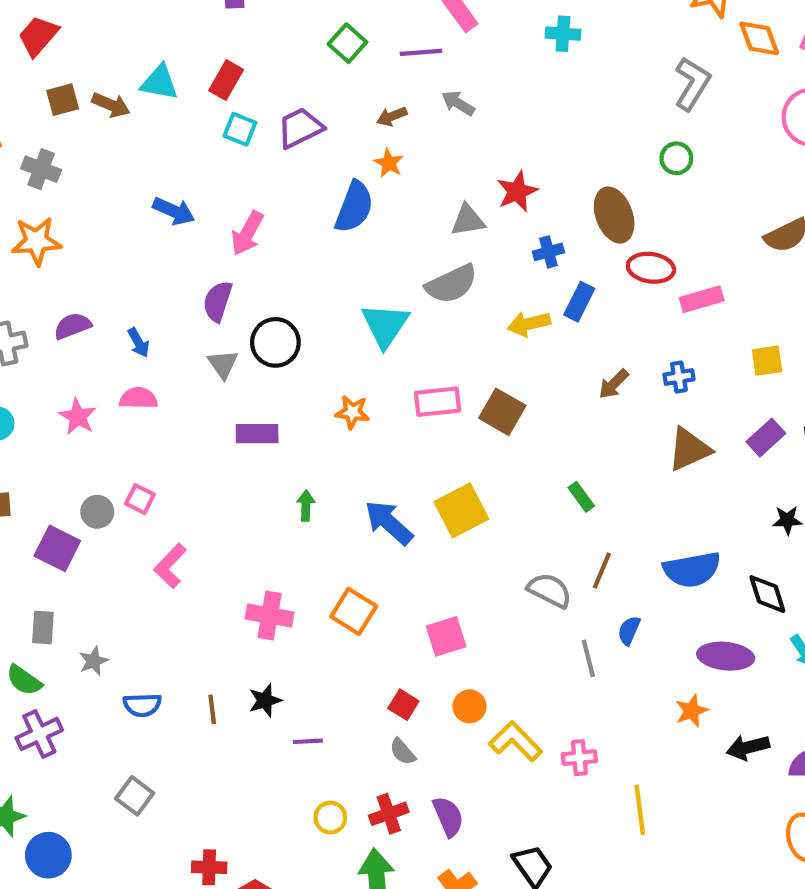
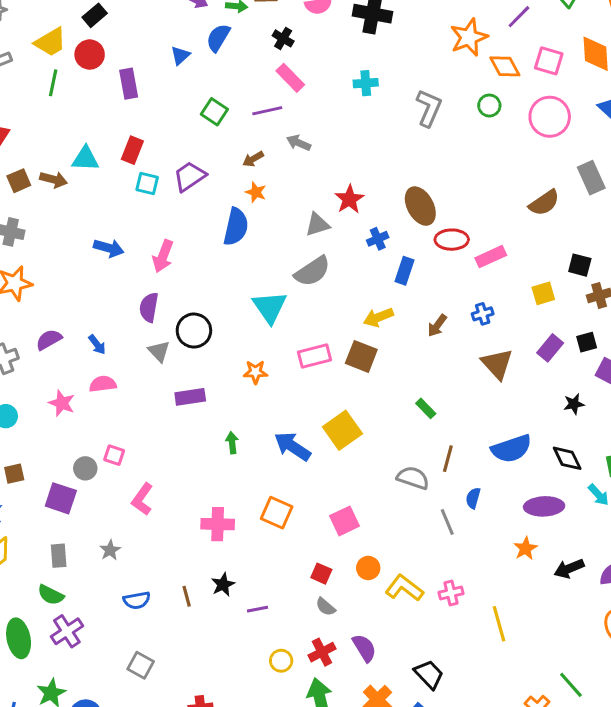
gray L-shape: (692, 84) -> (429, 108), moved
green circle: (676, 158) -> (489, 106), moved
yellow arrow: (529, 324) -> (378, 317), moved
brown triangle: (689, 449) -> (497, 364), turned -40
gray star: (93, 661) -> (110, 550), moved

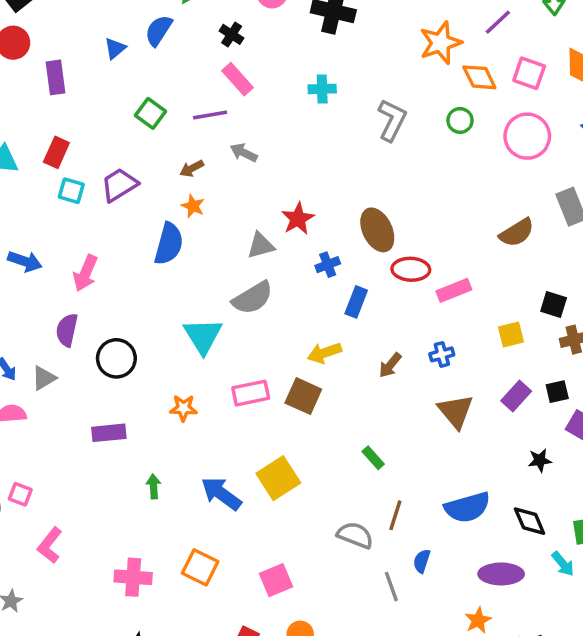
gray triangle: (159, 351) -> (44, 378), moved, turned 40

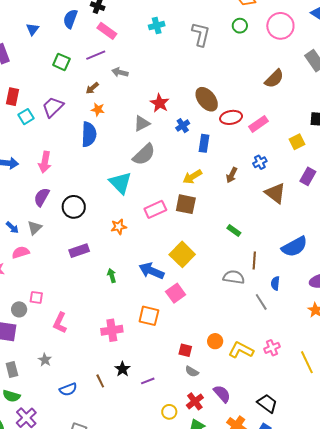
blue semicircle: (159, 30) -> (70, 19), moved
cyan square: (71, 191) -> (26, 117), turned -35
brown semicircle: (517, 233) -> (274, 79), moved
purple semicircle: (67, 330) -> (42, 197), turned 30
pink square: (276, 580) -> (176, 293), moved

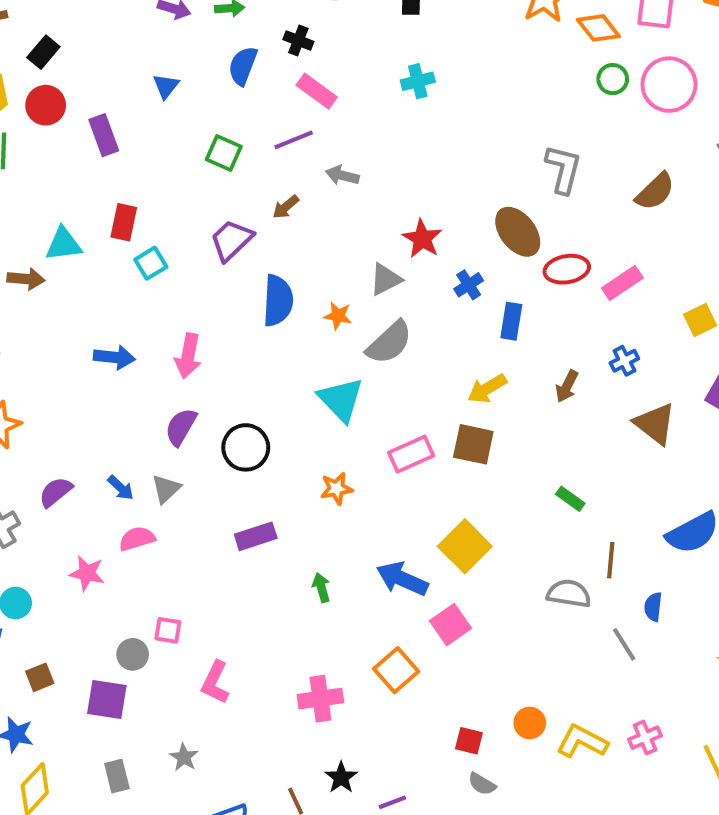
green circle: (240, 26) -> (613, 79), moved
gray L-shape: (201, 34) -> (563, 169), moved
purple trapezoid: (53, 107) -> (231, 240), moved
orange star: (98, 110) -> (338, 316), moved
orange square: (149, 316) -> (396, 670), turned 35

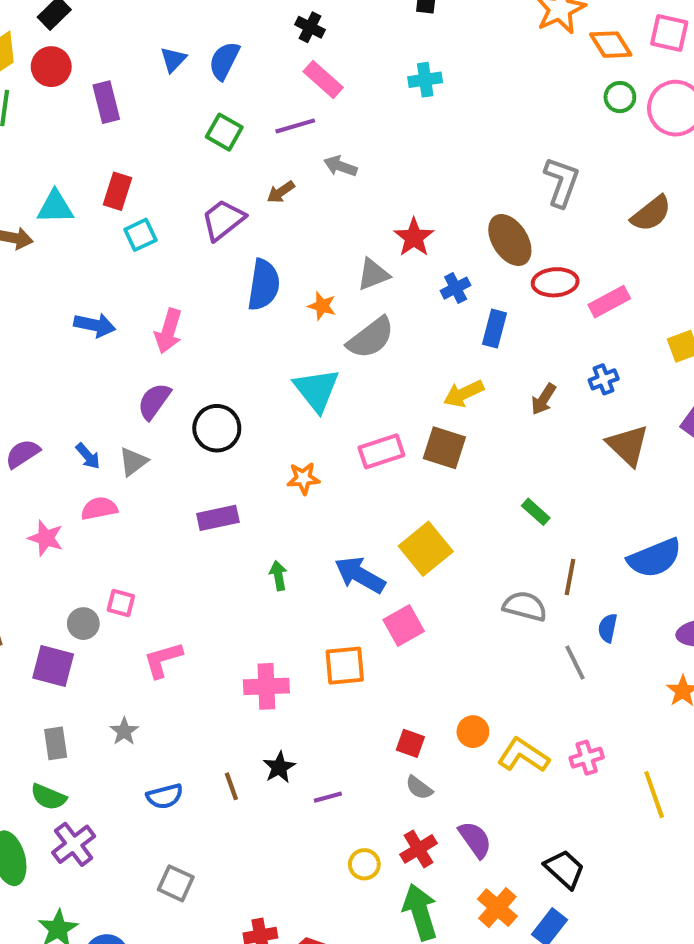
blue semicircle: (243, 66) -> (224, 61), moved
orange square: (396, 670) -> (345, 666), turned 30
pink L-shape: (215, 682) -> (163, 660), turned 42

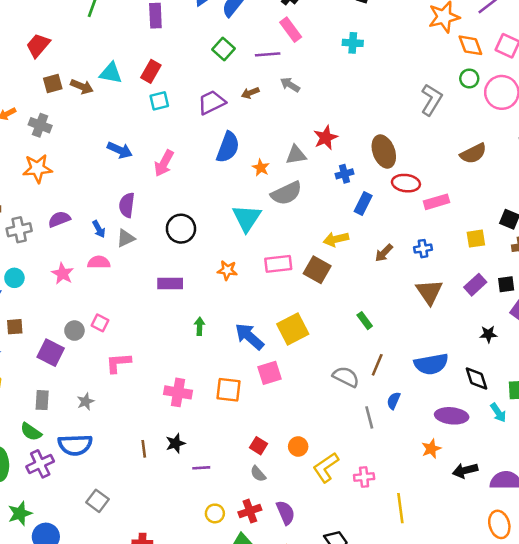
gray L-shape: (562, 182) -> (431, 100), moved
purple semicircle: (154, 401) -> (127, 205), moved, turned -40
yellow L-shape: (523, 755) -> (326, 467), turned -80
blue semicircle: (165, 796) -> (75, 445), moved, size x1.5

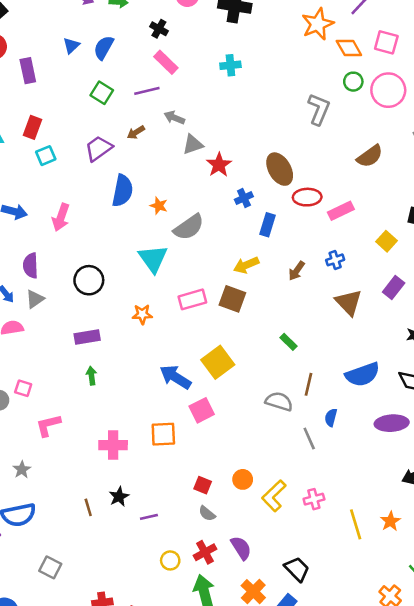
gray triangle: (296, 155) -> (193, 144), moved
yellow square: (476, 239) -> (387, 241), turned -30
green arrow: (200, 326) -> (91, 376), moved
orange star: (431, 449) -> (390, 521), moved

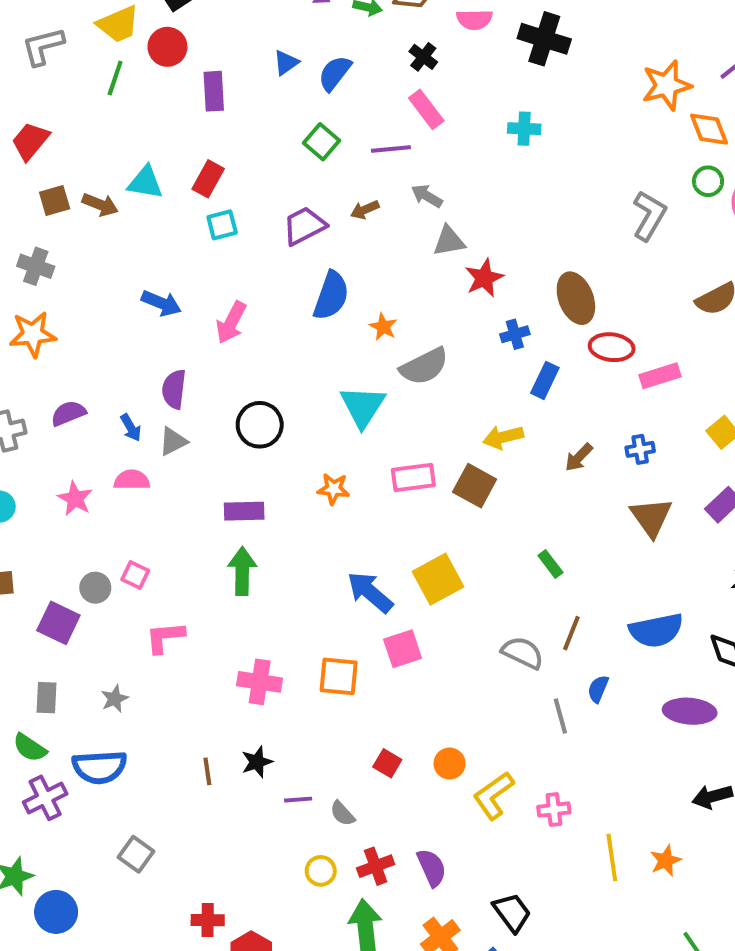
green arrow: (91, 376) -> (242, 571), size x1.6
gray semicircle: (207, 513) -> (342, 814), moved

